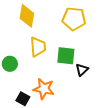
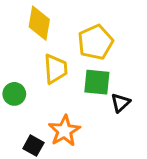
yellow pentagon: (74, 19) -> (95, 42), moved, turned -30
orange star: (44, 89) -> (64, 131), turned 30

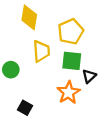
orange star: (64, 131) -> (68, 92), moved

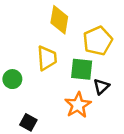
yellow diamond: (29, 17) -> (59, 20), moved
yellow pentagon: (71, 32) -> (98, 41), moved

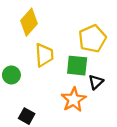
yellow diamond: (59, 20) -> (29, 22), moved, turned 32

